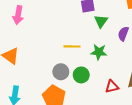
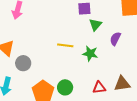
gray circle: (61, 72) -> (23, 63), moved
green circle: (81, 75) -> (65, 87), moved

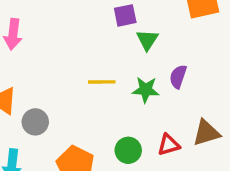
purple semicircle: (115, 39) -> (178, 77), moved
green circle: (65, 87) -> (128, 150), moved

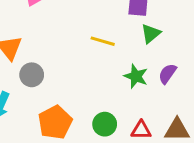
yellow line: (102, 82) -> (103, 41), moved

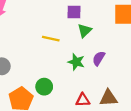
green circle: (105, 124) -> (44, 87), moved

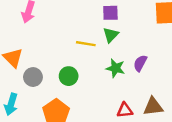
green triangle: (85, 31) -> (111, 35), moved
green circle: (44, 87) -> (69, 76), moved

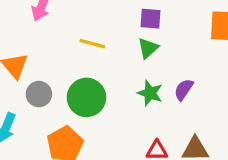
yellow line: (86, 44) -> (92, 44), moved
green circle: (69, 76) -> (86, 97), size x1.5

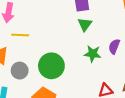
yellow line: (92, 44) -> (20, 35), moved

